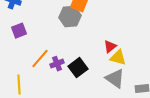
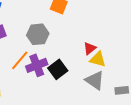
gray hexagon: (70, 17) -> (38, 34), moved
purple cross: (57, 64) -> (37, 65), size x1.5

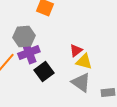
purple cross: (37, 65) -> (29, 53), moved

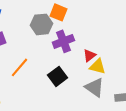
gray hexagon: (24, 37) -> (41, 24), moved
purple cross: (29, 53) -> (63, 41), moved

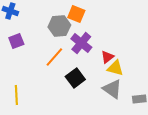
purple cross: (63, 41) -> (81, 43), turned -30
orange line: (19, 67) -> (54, 57), moved

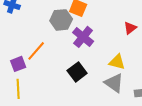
purple square: (16, 41) -> (18, 64), moved
orange line: (54, 57) -> (36, 51), moved
red triangle: (107, 57) -> (130, 28), moved

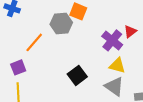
purple cross: (83, 37) -> (112, 40), moved
orange line: (36, 51) -> (34, 42), moved

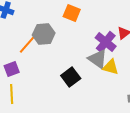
gray hexagon: (61, 23) -> (44, 34), moved
gray triangle: (114, 86) -> (98, 59), moved

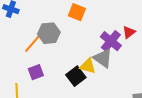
yellow triangle: (111, 67) -> (88, 66), moved
purple square: (12, 69) -> (36, 72), moved

